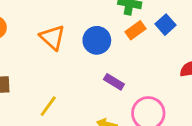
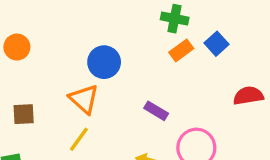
orange triangle: (52, 37) -> (84, 99), moved
blue circle: (97, 40) -> (104, 62), moved

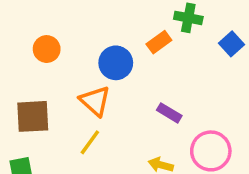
orange circle: (17, 47) -> (47, 49), moved
orange rectangle: (181, 50) -> (159, 42), moved
brown square: (24, 114) -> (33, 116), size x1.5

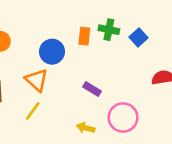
green cross: (188, 18) -> (109, 30), moved
orange rectangle: (159, 42) -> (84, 36), turned -48

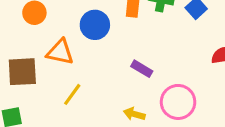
orange triangle: (37, 80) -> (60, 52), moved, turned -30

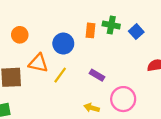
yellow line: (72, 94) -> (60, 75), moved

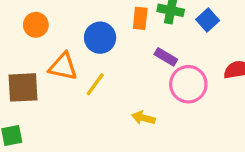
purple rectangle: (97, 75) -> (166, 57), moved
pink circle: (123, 99) -> (188, 84), moved
yellow arrow: (92, 108) -> (143, 118), moved

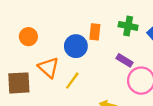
orange rectangle: (140, 18) -> (95, 32), moved
orange triangle: (63, 67) -> (49, 67), turned 30

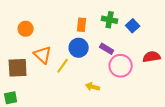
blue circle: (76, 46) -> (79, 48), moved

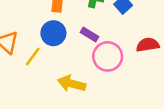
yellow arrow: (93, 87) -> (71, 84), size x1.5

